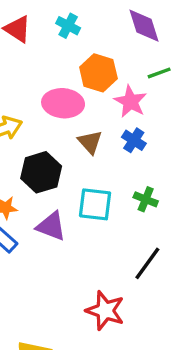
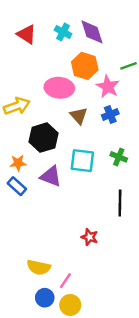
purple diamond: (144, 26) -> (92, 32), moved
blue cross: (134, 140) -> (110, 114), turned 35
black line: (147, 263) -> (120, 203), turned -35
red star: (105, 311) -> (90, 237), size x0.6

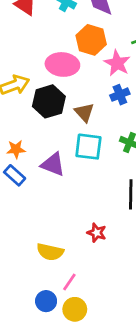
brown triangle: (79, 116) -> (84, 112), moved
black hexagon: (44, 138) -> (49, 101), moved
yellow semicircle: (39, 267) -> (50, 252), moved

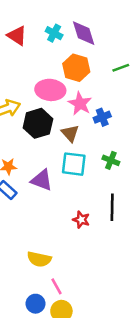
pink star: (117, 63) -> (80, 104), moved
red star: (97, 233) -> (81, 220), moved
pink line: (69, 282) -> (56, 286), turned -63

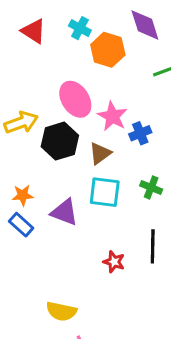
purple diamond: (84, 33) -> (145, 25), moved
orange hexagon: (76, 68) -> (108, 50), moved
pink ellipse: (50, 90) -> (75, 99), turned 52
brown triangle: (70, 133) -> (100, 153), turned 36

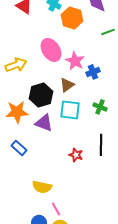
black hexagon: (60, 141) -> (41, 95), moved
orange star: (23, 195) -> (17, 112), size x1.6
blue rectangle: (21, 225) -> (19, 148), moved

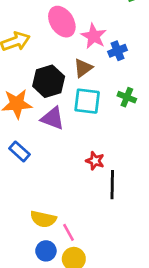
black line: (101, 145) -> (112, 185), moved
yellow semicircle: (42, 187) -> (43, 219), moved

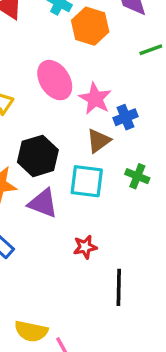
brown triangle: (83, 68) -> (99, 141), moved
red star: (95, 161) -> (85, 247), moved, turned -30

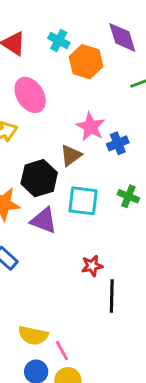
pink ellipse: (55, 80) -> (30, 95), moved
brown triangle: (99, 141) -> (71, 155), moved
red star: (85, 247) -> (92, 266), moved

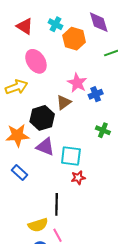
cyan square: (83, 201) -> (71, 156), moved
black line: (112, 296) -> (57, 204), moved
yellow semicircle: (33, 335) -> (38, 225), turned -30

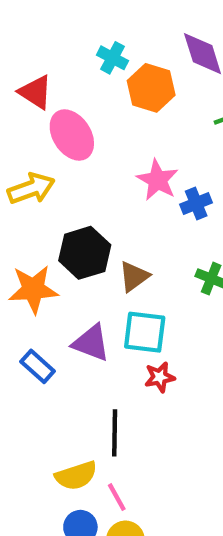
red triangle: (25, 26) -> (35, 92), moved
brown triangle: (64, 102) -> (134, 276), moved
purple triangle: (45, 147) -> (91, 343), moved

